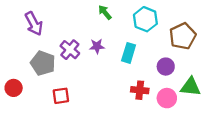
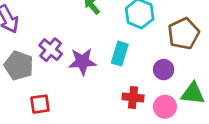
purple star: (97, 46) -> (83, 62), moved, size x1.5

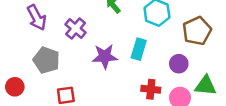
purple cross: (51, 50) -> (76, 29), moved

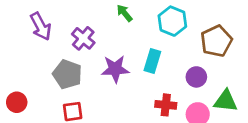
gray pentagon: (46, 60) -> (67, 74), moved

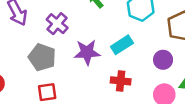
cyan rectangle: (152, 61) -> (122, 45), turned 40
red cross: (166, 105) -> (121, 81), moved

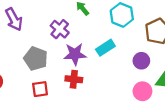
purple cross: (57, 24) -> (60, 29), moved
red cross: (121, 81) -> (74, 79), moved

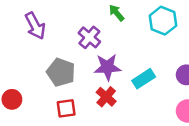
cyan rectangle: (105, 48) -> (144, 79), moved
red cross: (74, 79) -> (106, 97), turned 35

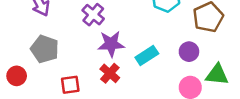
gray pentagon: (61, 72) -> (45, 49), moved

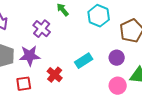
purple star: (111, 44) -> (30, 56), moved

